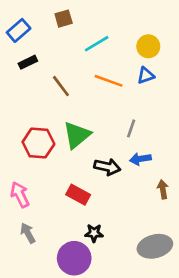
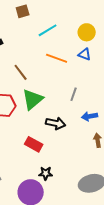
blue triangle: (146, 75) -> (85, 54), turned 40
brown line: (61, 86) -> (21, 72), moved
blue arrow: (140, 159) -> (90, 116), moved

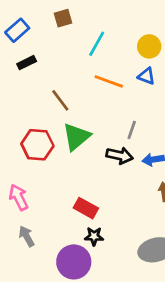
cyan line: (48, 30) -> (97, 44), turned -30
black arrow: (56, 123) -> (120, 156), moved
red rectangle: (34, 144) -> (86, 208), moved

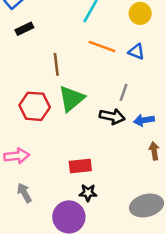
blue triangle: (146, 76) -> (136, 52), moved
brown line: (60, 100) -> (56, 64), turned 30
pink arrow: (19, 197) -> (17, 156), turned 110
red rectangle: (86, 208) -> (80, 166), turned -35

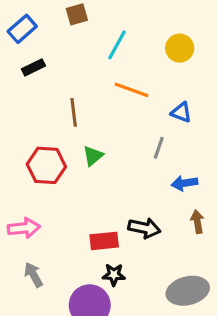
blue triangle: (136, 52) -> (181, 112), moved
green triangle: (71, 99) -> (93, 156), size x0.6
black arrow: (112, 116) -> (144, 228), moved

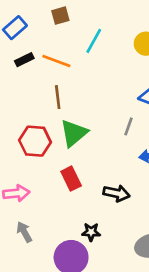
orange line: (131, 90) -> (56, 61), moved
green triangle: (93, 156) -> (74, 133), size x1.6
red rectangle: (104, 241) -> (71, 179), moved, turned 70

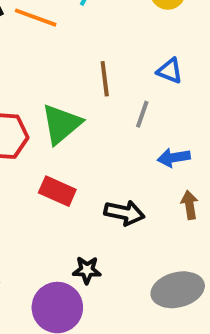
brown line: (58, 97) -> (105, 79), moved
red rectangle: (71, 179) -> (57, 191), turned -40

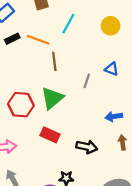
brown line: (105, 79) -> (54, 61), moved
gray line: (142, 114) -> (87, 81), moved

